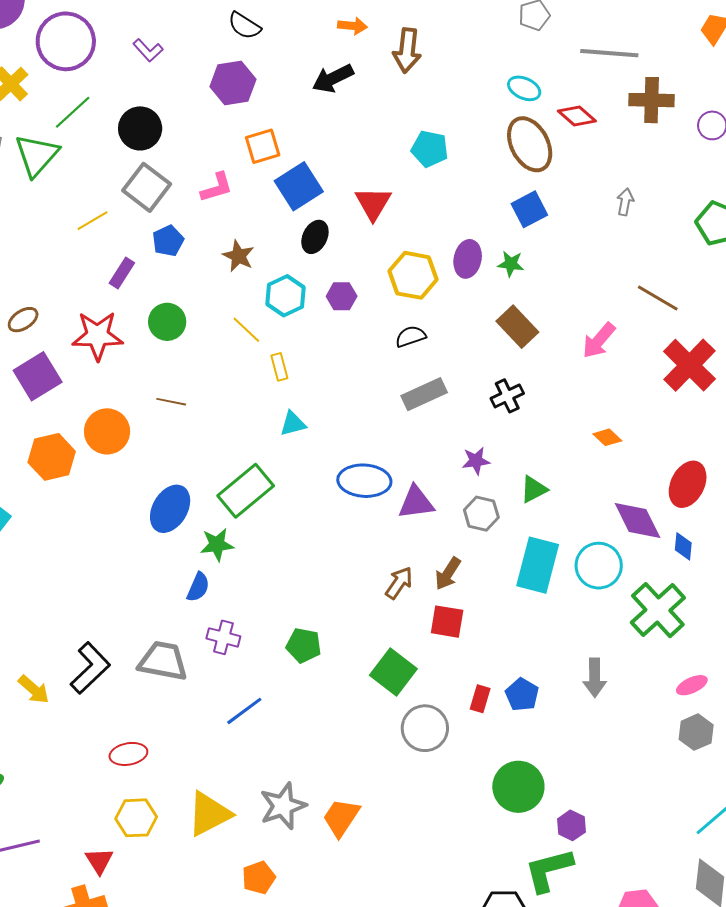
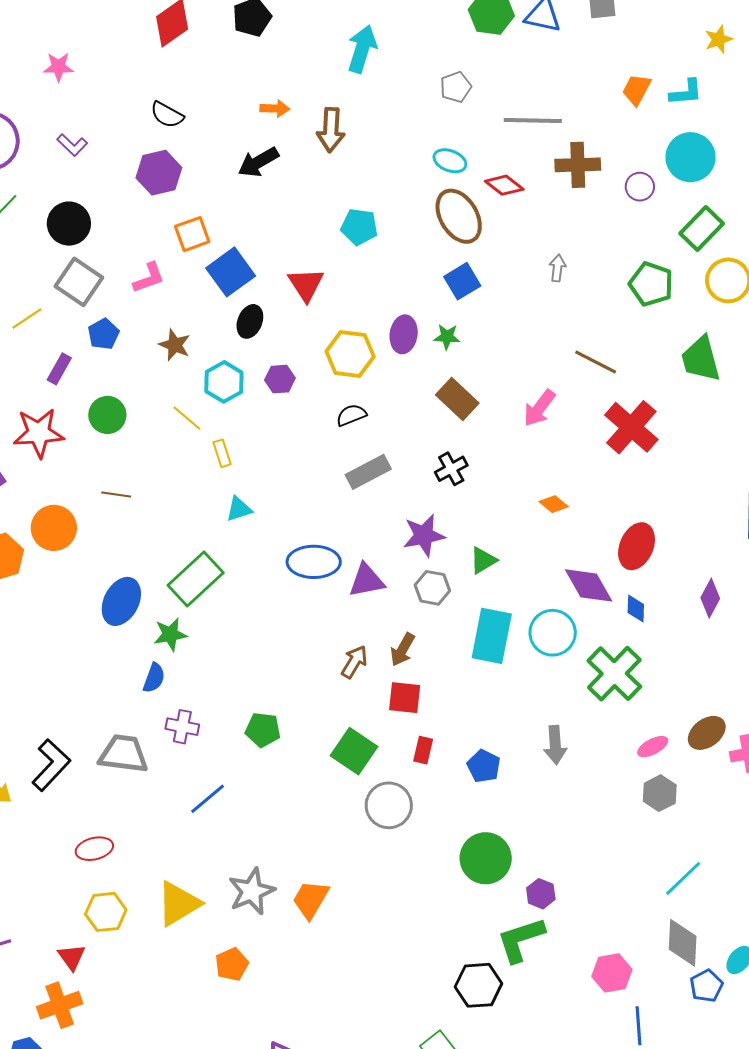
purple star: (476, 461) -> (424, 535), size x1.5
red rectangle: (480, 699) -> (423, 750), moved

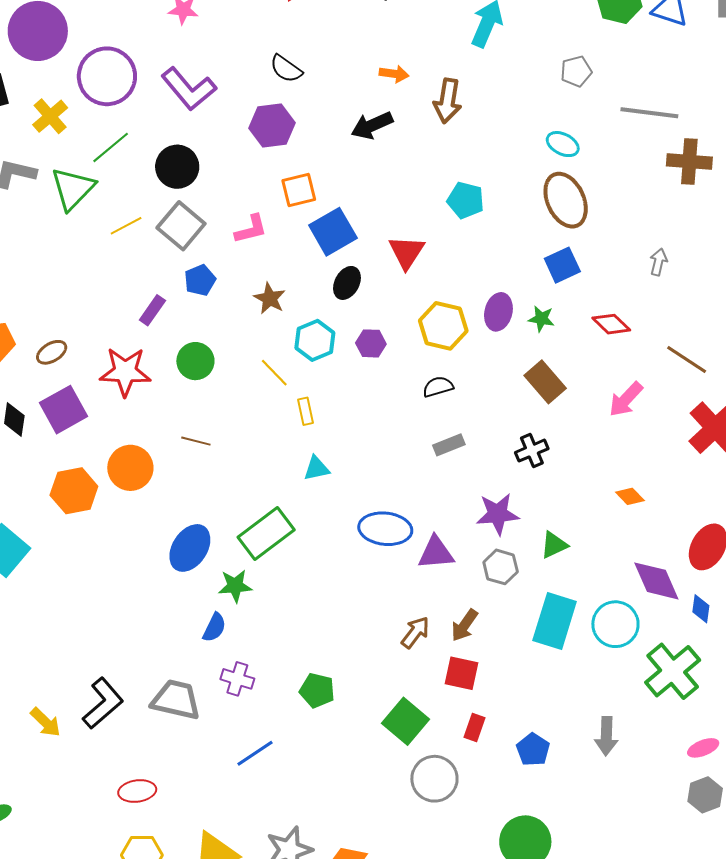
purple L-shape: (72, 145) -> (189, 89), size x1.8
red diamond: (504, 185) -> (611, 324), moved
yellow line: (27, 318) -> (126, 226), moved
gray rectangle: (368, 472) -> (449, 445), size x0.7

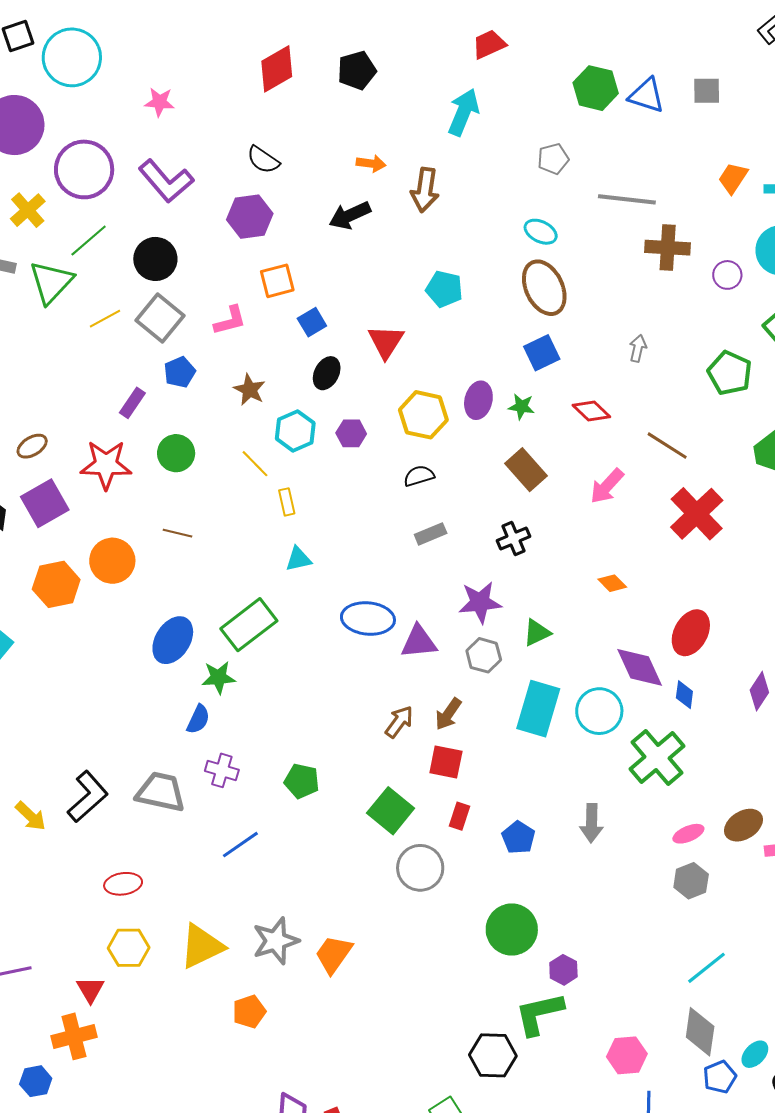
blue square: (333, 232) -> (312, 322), size x0.6

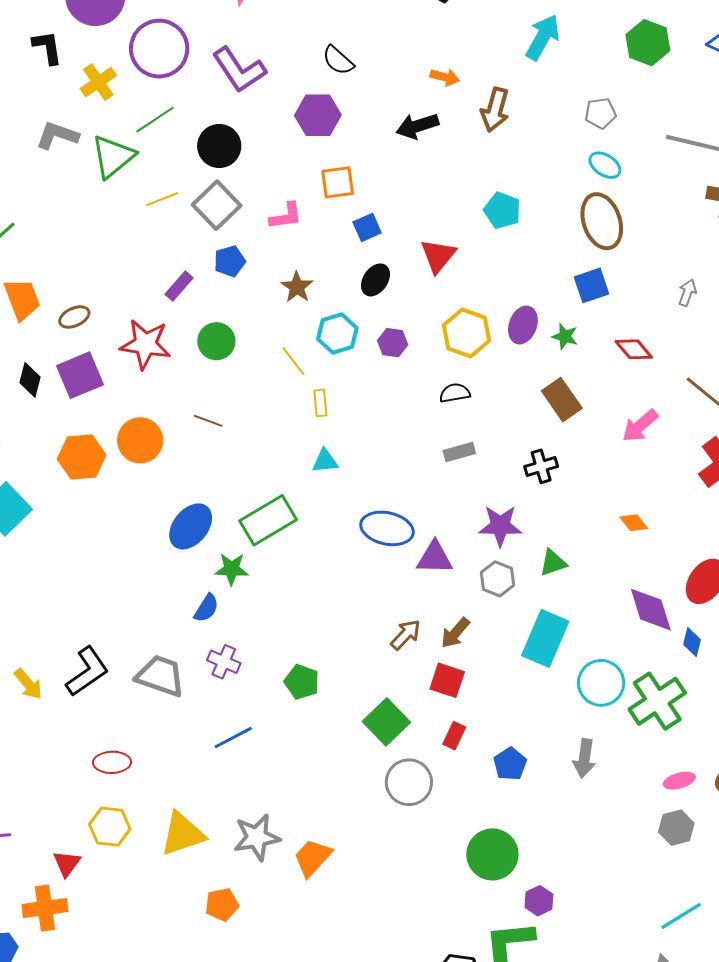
green hexagon: (596, 88) -> (648, 43), moved
gray pentagon: (553, 159) -> (600, 113), moved
cyan circle: (599, 711) -> (601, 683), moved

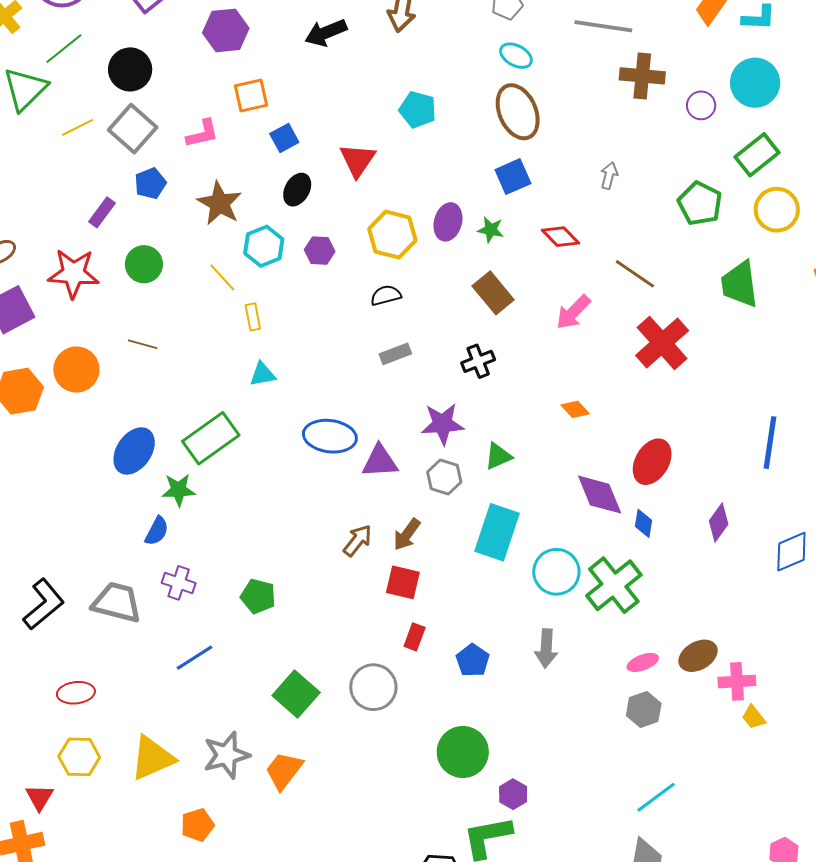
brown star: (297, 287) -> (220, 203), size x1.4
green square: (386, 722) -> (296, 694), moved

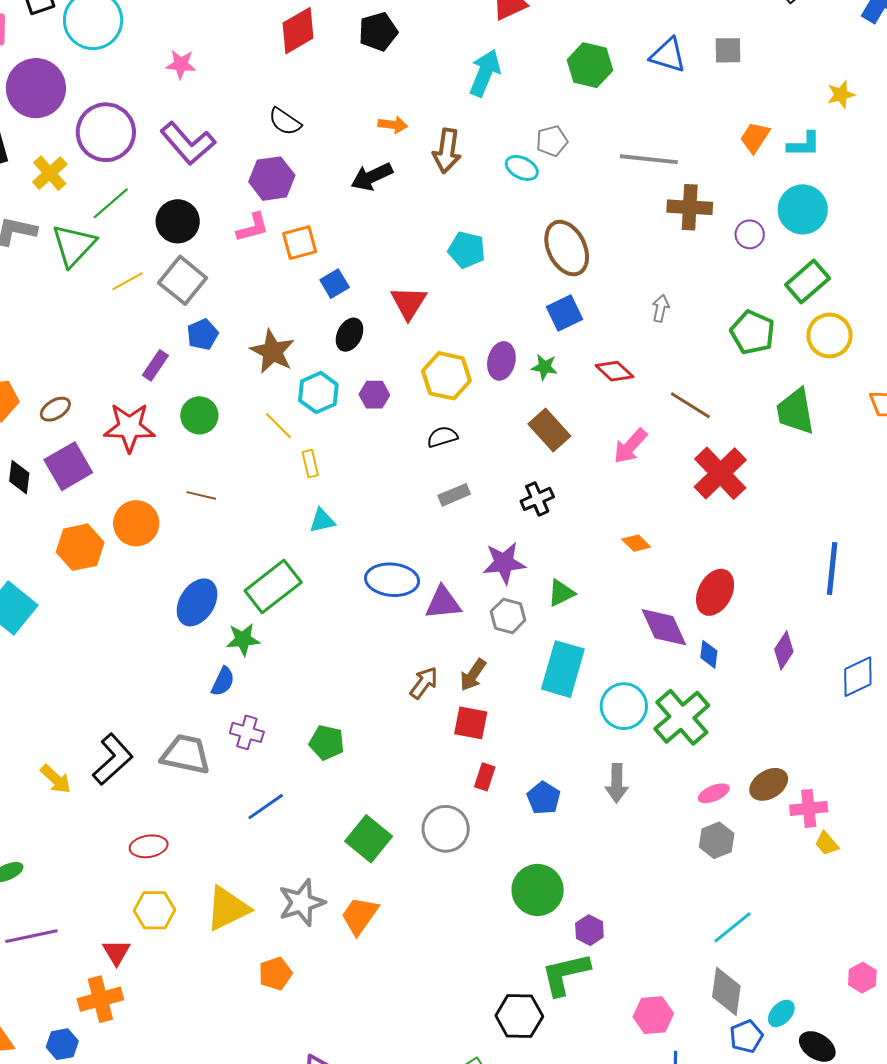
cyan ellipse: (516, 56) -> (522, 168), moved
pink L-shape: (202, 134) -> (253, 227), moved

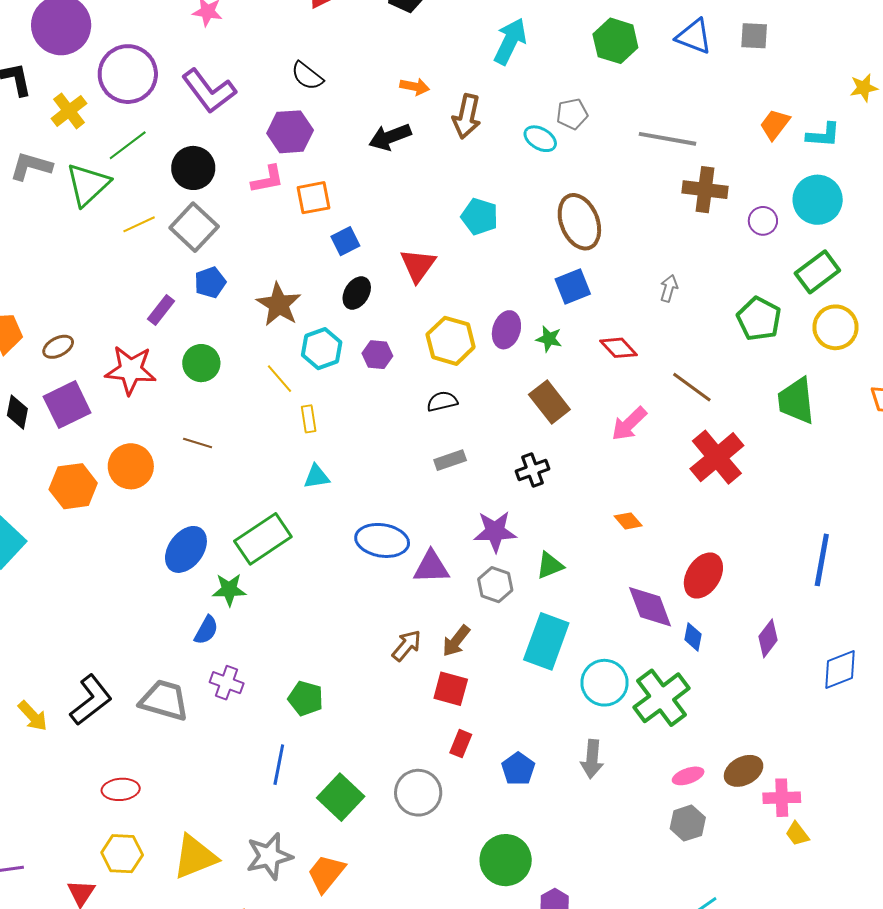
blue line: (266, 807) -> (279, 765), moved, turned -48

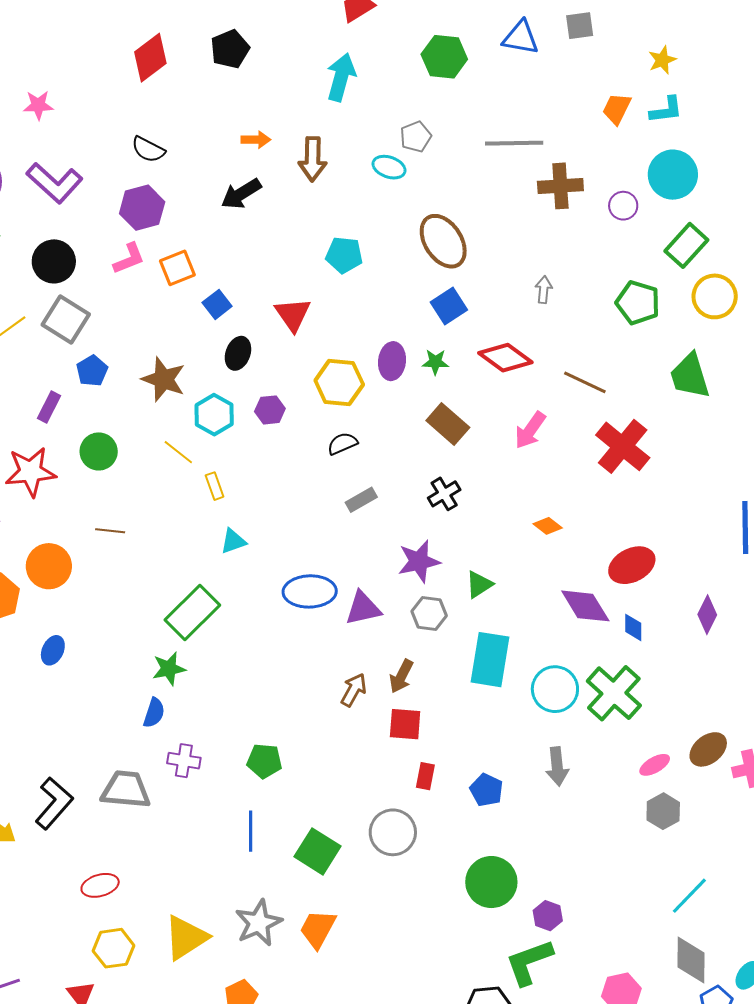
yellow star: (864, 88) -> (662, 60), moved
red diamond: (618, 348) -> (505, 358), size x1.4
blue ellipse: (186, 549) -> (53, 650), moved, size x0.6
red ellipse: (703, 576) -> (632, 565), turned 42

